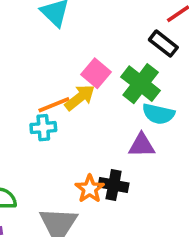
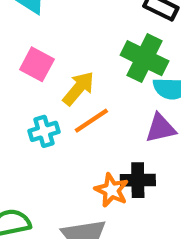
pink square: (96, 73) -> (37, 64), moved
orange line: (54, 105) -> (91, 121), moved

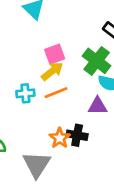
pink square: (37, 64) -> (55, 54), moved, turned 30

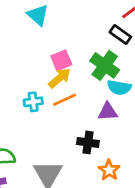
orange star: (60, 138) -> (109, 170), moved

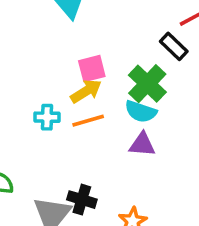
cyan semicircle: (119, 87) -> (141, 112), moved
black cross: (88, 142) -> (82, 200), moved

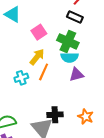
pink square: (92, 69) -> (39, 32), moved
orange line: (88, 121) -> (44, 72), turned -30

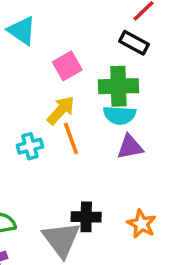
green cross: (68, 41) -> (118, 86), turned -30
orange line: (44, 72) -> (71, 138), turned -48

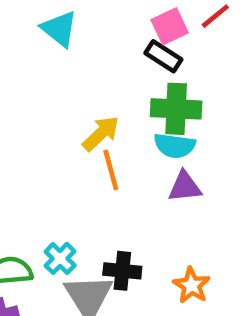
black rectangle: (134, 43) -> (163, 56), moved
pink square: (67, 66) -> (170, 26), moved
cyan cross: (30, 146) -> (60, 258), moved, turned -35

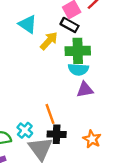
cyan triangle: (59, 29) -> (28, 24), moved
yellow arrow: (101, 133) -> (49, 41), moved
orange line: (111, 170) -> (50, 114), moved

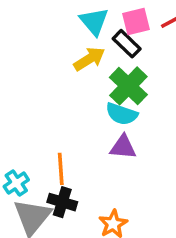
cyan triangle: (28, 24) -> (94, 21), moved
green cross: (78, 51) -> (128, 86), turned 30

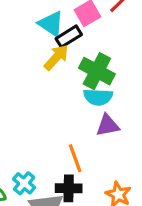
black rectangle: (127, 44) -> (69, 37), moved, turned -60
orange line: (61, 169) -> (75, 158), moved

